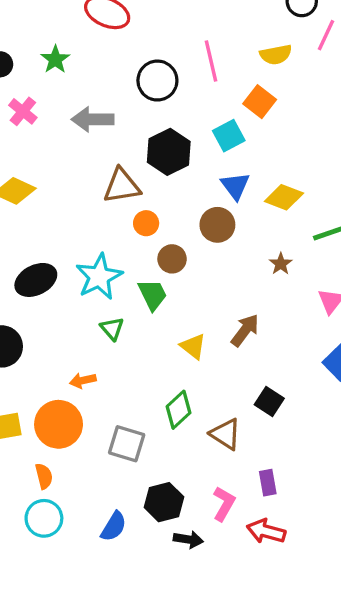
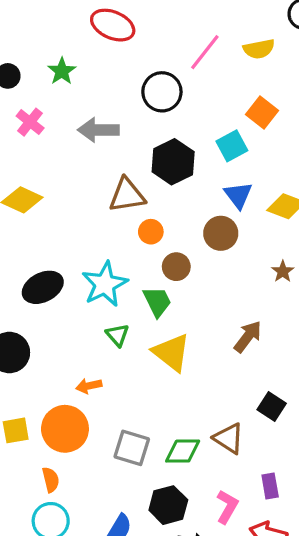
yellow semicircle: (276, 55) -> (259, 49), moved
pink line: (211, 61) -> (205, 52), moved, turned 51
yellow triangle: (193, 346) -> (171, 352), moved, size x1.5
green diamond: (179, 410) -> (183, 451), moved, turned 42

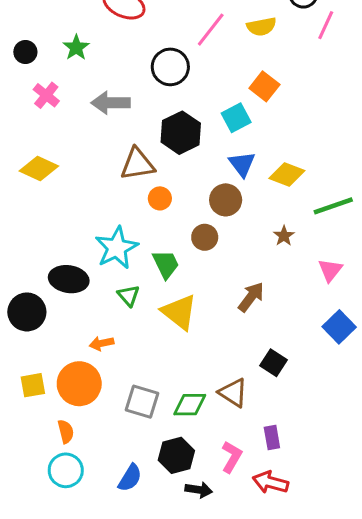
brown circle: (176, 267) -> (205, 237), moved
black ellipse: (43, 287) -> (69, 279), moved, turned 36

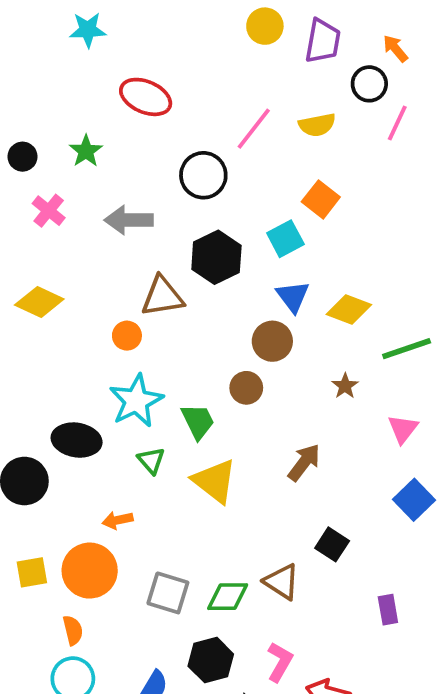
orange circle: (160, 198) -> (127, 336), moved
purple rectangle: (272, 437) -> (388, 610), moved

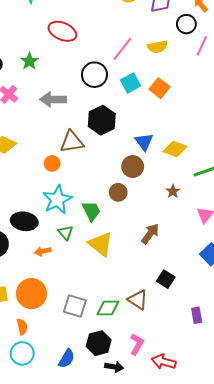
cyan square: (285, 239) -> (131, 83), moved
orange arrow: (118, 520) -> (43, 251), moved

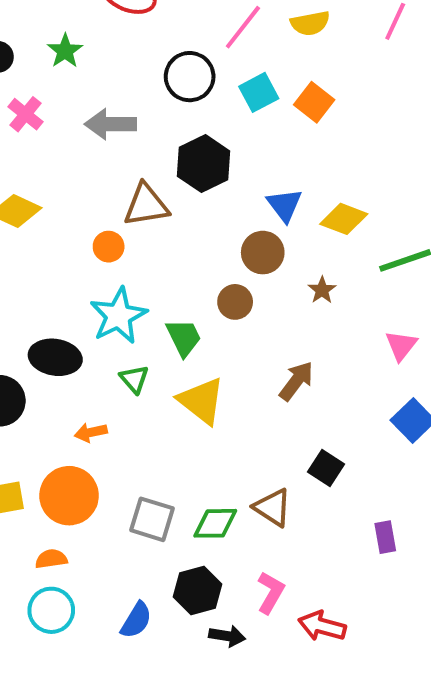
brown star: (173, 191) -> (322, 290), moved
orange arrow: (43, 251) -> (91, 432), moved
orange semicircle: (22, 327) -> (51, 559), turned -84

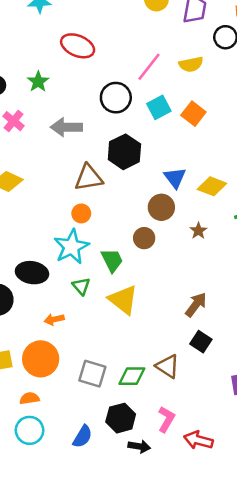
orange circle: (109, 247) -> (81, 213), moved
brown arrow: (296, 381) -> (196, 305), moved

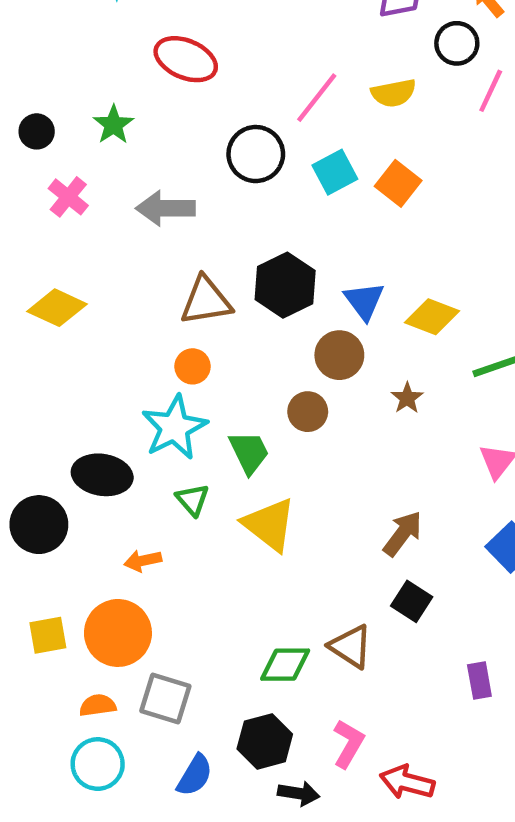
black hexagon: (124, 152) -> (285, 285), moved
gray square: (92, 374) -> (165, 699), moved

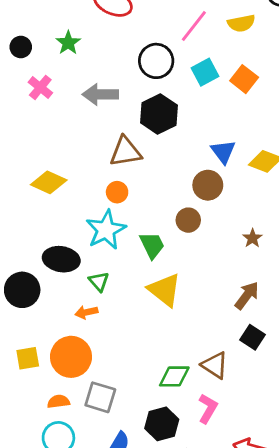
black hexagon: (285, 285) -> (159, 114), moved
yellow diamond: (57, 308) -> (49, 182), moved
brown star: (407, 398) -> (252, 238), moved
green triangle: (193, 500) -> (99, 281), moved
pink L-shape: (348, 744) -> (208, 408), moved

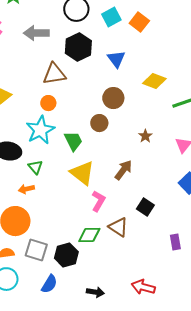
blue triangle: (223, 152) -> (116, 59), moved
brown arrow: (247, 295) -> (123, 170), moved
pink L-shape: (208, 408) -> (98, 201), moved
black hexagon: (162, 424) -> (66, 255), moved

